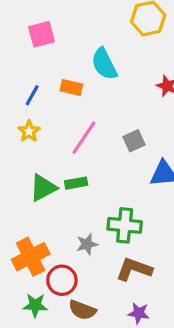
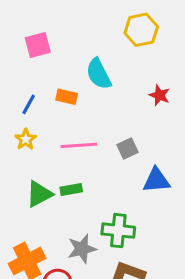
pink line: (84, 138) -> (79, 145), turned 52
gray star: (87, 244) -> (82, 249), size x1.4

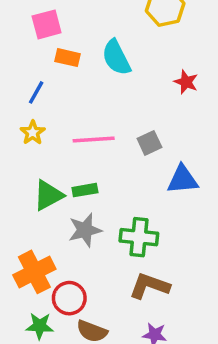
orange rectangle: (67, 97) -> (67, 58), moved
gray star: (82, 249) -> (85, 230), moved

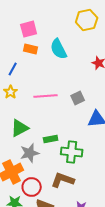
pink square: (47, 24) -> (29, 29), moved
green rectangle: (85, 190) -> (51, 139), moved
gray star: (85, 230) -> (30, 153), moved
brown L-shape: (149, 286) -> (63, 180), moved

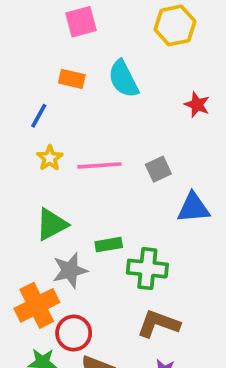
pink square: (29, 29) -> (81, 22), moved
yellow star: (11, 92) -> (50, 158), moved
brown L-shape: (63, 180) -> (158, 324), moved

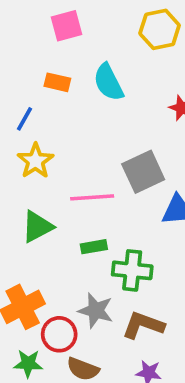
yellow star: (50, 158) -> (35, 161), size x1.4
pink line: (99, 165) -> (92, 197), moved
gray square: (158, 169) -> (143, 172), size x1.6
gray star: (70, 270) -> (96, 311), moved, turned 30

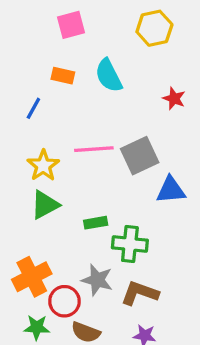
yellow star: (35, 161) -> (43, 166), moved
pink line: (92, 197) -> (94, 149), moved

